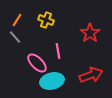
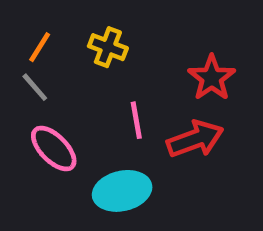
pink ellipse: (37, 63) -> (54, 149), moved
red arrow: (91, 75) -> (195, 139), moved

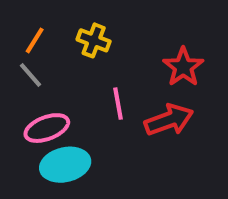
pink ellipse: (54, 149) -> (47, 128), turned -66
cyan ellipse: (122, 191) -> (65, 165), moved

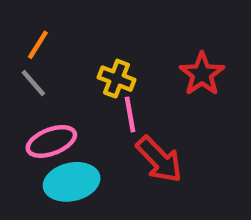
yellow cross: (94, 40) -> (117, 79), moved
red arrow: (169, 120) -> (159, 159), moved, turned 66

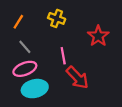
yellow cross: (117, 79) -> (57, 18), moved
gray line: (33, 83) -> (25, 47), moved

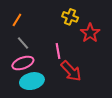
yellow cross: (57, 18) -> (70, 17), moved

